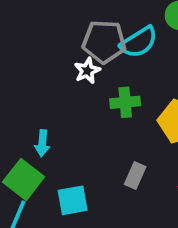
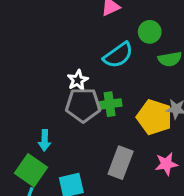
gray pentagon: (104, 42) -> (83, 105), moved
gray rectangle: (135, 176) -> (121, 163), size x1.5

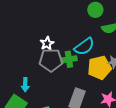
cyan semicircle: (118, 55) -> (84, 46), moved
yellow pentagon: (154, 117) -> (99, 68), turned -30

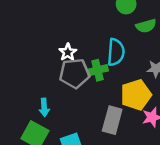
cyan semicircle: (84, 46) -> (116, 52), turned -45
yellow pentagon: (99, 68) -> (136, 95), moved

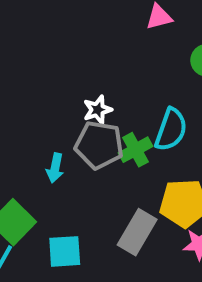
green cross: (98, 70) -> (136, 150), turned -30
cyan arrow: (44, 107) -> (55, 168), moved

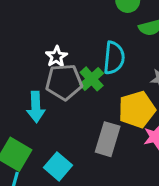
cyan arrow: (55, 168) -> (36, 107), size x1.4
cyan square: (65, 251) -> (58, 166), turned -32

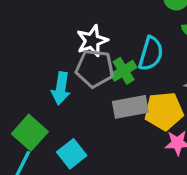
white star: (57, 57) -> (92, 41), size x1.4
gray rectangle: (108, 139) -> (130, 107), moved, turned 52

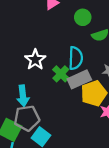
gray pentagon: (95, 68) -> (27, 118), moved
gray rectangle: (130, 107) -> (79, 79), moved

